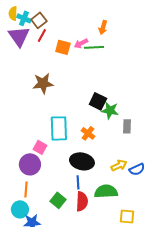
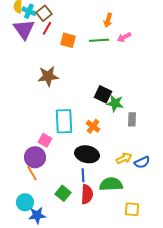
pink arrow: (81, 43) -> (124, 37), moved
orange line: (26, 189) -> (32, 173), moved, turned -35

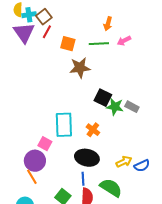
cyan cross: (29, 11) -> (29, 15), turned -32
brown star: (48, 76) -> (80, 68), moved
gray rectangle: (132, 119) -> (132, 107), moved, turned -64
green semicircle: (111, 184) -> (111, 188), turned 35

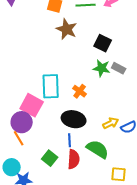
brown star: (80, 68) -> (67, 29), turned 30
black square: (103, 98) -> (103, 43), moved
pink square: (45, 144) -> (32, 105), size x1.6

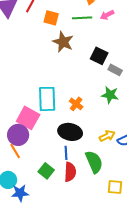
green star: (102, 68) -> (110, 95), moved
gray rectangle: (119, 68) -> (115, 70), moved
green semicircle: (98, 149) -> (94, 162), turned 35

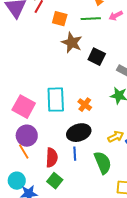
black square: (99, 56) -> (97, 57), moved
pink square: (28, 118) -> (24, 107), moved
black ellipse: (70, 132) -> (79, 133), turned -30
green square: (46, 171) -> (55, 181), moved
red semicircle: (70, 172) -> (52, 158), moved

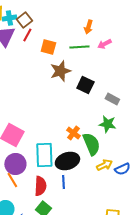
brown star: (72, 43) -> (60, 71), turned 30
cyan rectangle: (56, 100) -> (44, 155), moved
green semicircle: (103, 163) -> (91, 144), moved

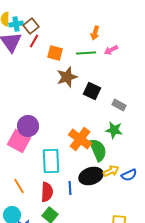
orange cross: (73, 133) -> (80, 139), size x1.6
black ellipse: (67, 161) -> (91, 176), moved
purple circle: (15, 164) -> (28, 126), moved

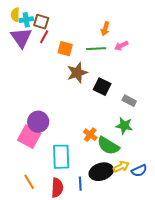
brown square: (31, 26) -> (41, 22), turned -35
orange cross: (80, 139) -> (90, 135), size x0.6
green semicircle: (98, 150) -> (108, 146), turned 145

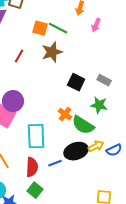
red line: (44, 37) -> (19, 56), moved
pink arrow: (121, 46) -> (96, 25), turned -40
green line: (96, 49) -> (58, 28), moved, turned 30
black square: (102, 87) -> (76, 82), moved
blue line: (80, 184) -> (55, 163), turned 72

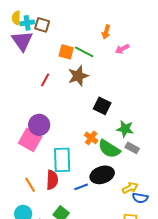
pink arrow: (96, 25) -> (122, 49), turned 40
gray rectangle: (104, 80) -> (132, 148), moved
yellow arrow: (96, 146) -> (130, 188), moved
blue semicircle: (114, 150) -> (140, 198), moved, turned 35
red semicircle: (32, 167) -> (52, 180), moved

